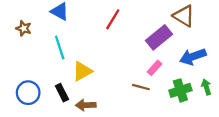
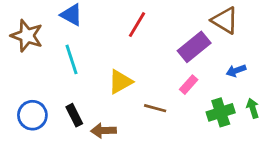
brown star: (24, 28) -> (27, 36), size x1.6
blue arrow: (193, 57) -> (236, 71), size x0.6
yellow triangle: (82, 71) -> (120, 82), moved
brown line: (141, 87) -> (155, 108), moved

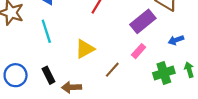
brown line: (155, 108) -> (112, 70), turned -63

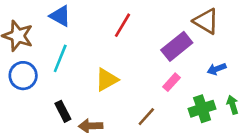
cyan line: (46, 31) -> (60, 58), turned 40
brown line: (112, 70) -> (146, 117), moved
blue circle: (16, 75) -> (23, 76), moved

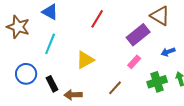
blue circle: (23, 76) -> (26, 74), moved

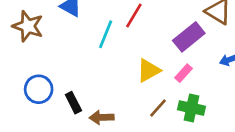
cyan line: (50, 44) -> (106, 34), moved
yellow triangle: (85, 60) -> (149, 70), moved
green cross: (157, 82) -> (191, 108), moved, turned 30

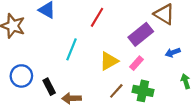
cyan line: (106, 34) -> (71, 49), moved

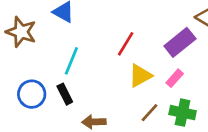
red line: (97, 17) -> (126, 44), moved
cyan line: (71, 49) -> (71, 61), moved
black rectangle: (49, 87) -> (65, 94), moved

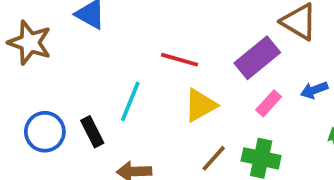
red line: (126, 44) -> (180, 60), turned 75
cyan line: (71, 61) -> (130, 101), moved
pink rectangle: (175, 78) -> (269, 103), moved

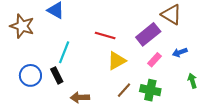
cyan line: (130, 101) -> (64, 52), moved

